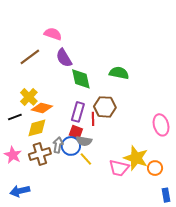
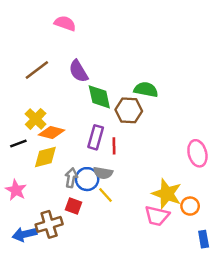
pink semicircle: (53, 34) -> (65, 23), moved
brown hexagon: (105, 107) -> (129, 110), moved
red square: (76, 132) -> (74, 206), moved
brown cross: (40, 154) -> (49, 224), moved
pink trapezoid: (119, 168) -> (157, 216), moved

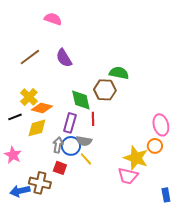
green diamond: (99, 97) -> (81, 100), moved
purple rectangle: (96, 137) -> (70, 123), moved
orange circle: (190, 206) -> (155, 146), moved
brown cross: (49, 224) -> (40, 183), turned 30

